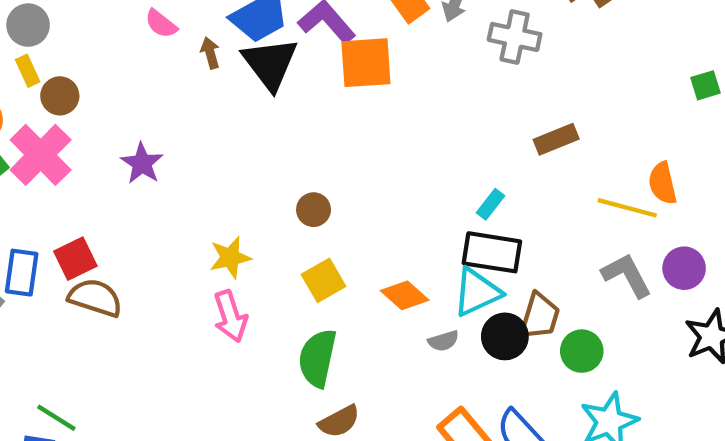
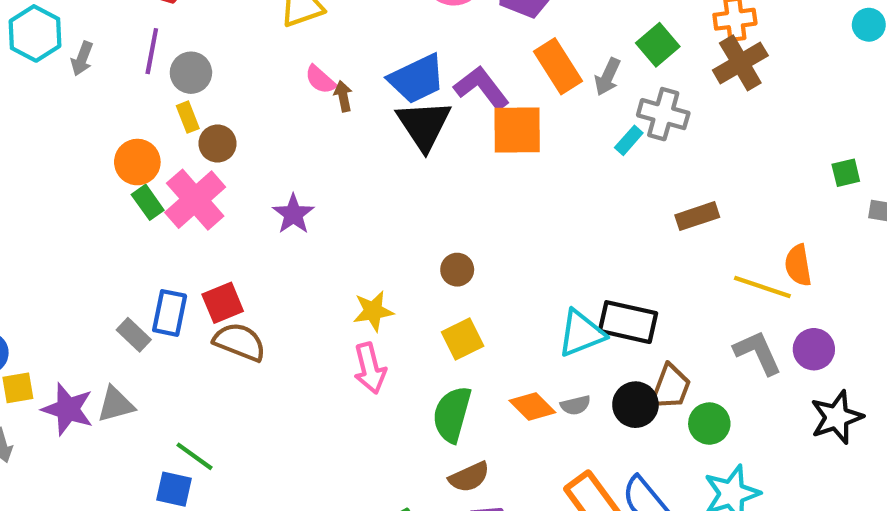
brown arrow: (210, 53) -> (343, 96), moved
cyan rectangle: (490, 204) -> (629, 140), moved
cyan triangle: (477, 292) -> (581, 333), moved
orange diamond: (405, 295) -> (532, 406), moved

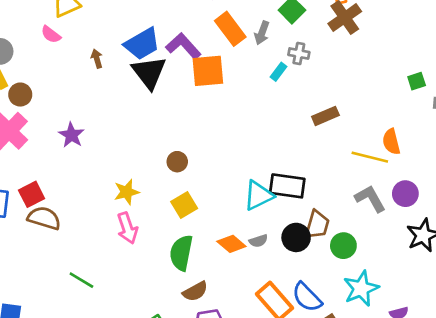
pink semicircle: (320, 80) -> (51, 34), moved
gray cross: (663, 114) -> (299, 54), size x0.7
green line: (195, 456) -> (81, 280), moved

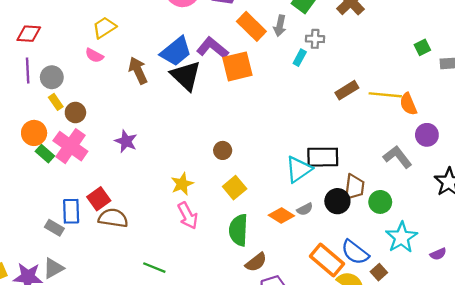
brown arrow: (97, 59) -> (138, 70), size x1.6
yellow line: (370, 157) -> (385, 95), moved
purple circle: (405, 194) -> (427, 135), moved

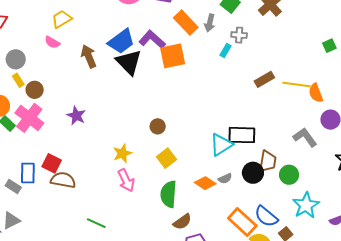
red square: (99, 199) -> (52, 163), turned -30

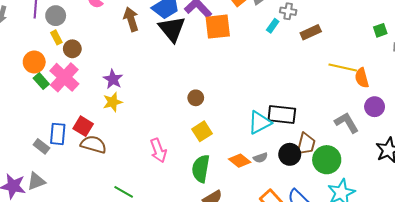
brown rectangle: (264, 79) -> (311, 32), moved
yellow star: (122, 153) -> (113, 102), moved
green circle: (289, 175) -> (327, 160), size x1.4

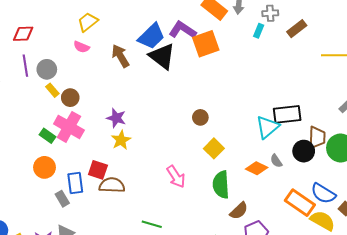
orange circle: (34, 62) -> (44, 167), moved
gray rectangle: (41, 146) -> (62, 199), turned 35
gray semicircle: (261, 158) -> (276, 161), turned 88

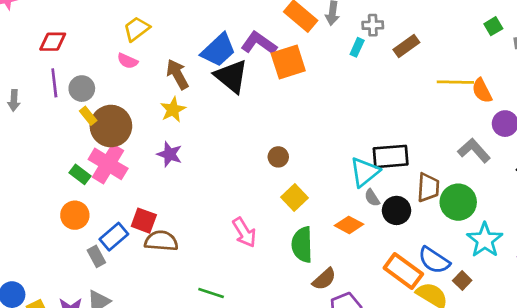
brown circle: (70, 98) -> (111, 126), size x1.8
yellow star: (121, 140) -> (173, 110), moved
black circle: (304, 151) -> (396, 210), moved
gray semicircle: (276, 161) -> (372, 198), moved
blue rectangle: (75, 183) -> (114, 237), turned 55

